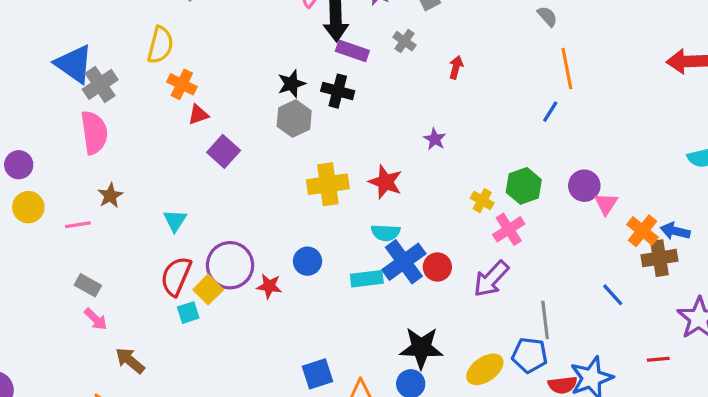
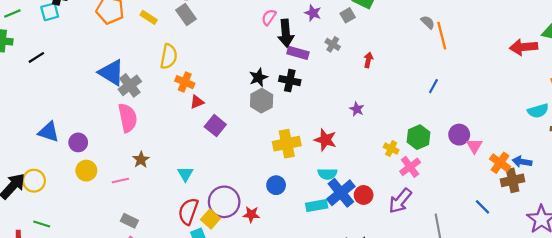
orange line: (567, 68) -> (442, 36), moved
blue circle: (308, 261) -> (276, 185), moved

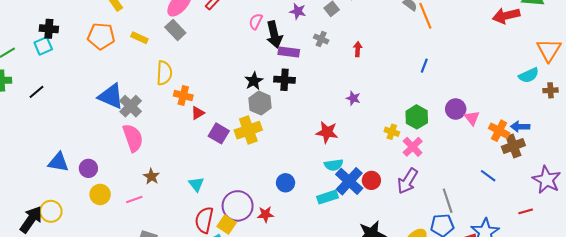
yellow cross: (287, 144) -> (248, 130), moved

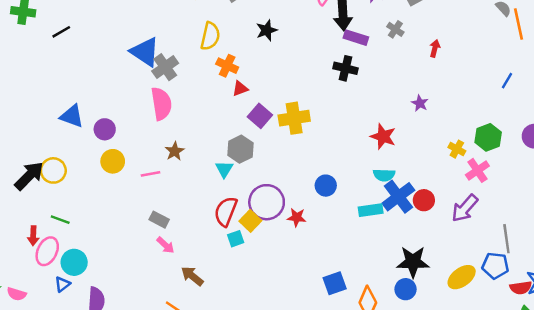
black star: (254, 81) -> (267, 30), moved
gray hexagon: (260, 103) -> (240, 149), moved

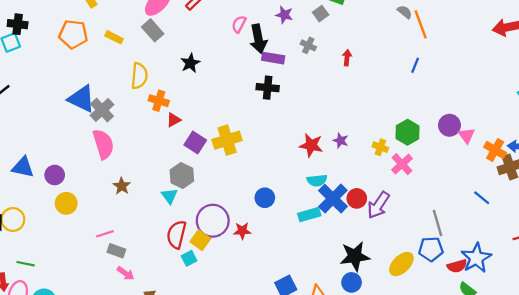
blue line: (507, 81) -> (415, 65), moved
purple star: (420, 103) -> (341, 141), moved
pink line: (151, 174) -> (105, 234), moved
purple arrow: (465, 208) -> (378, 205), moved

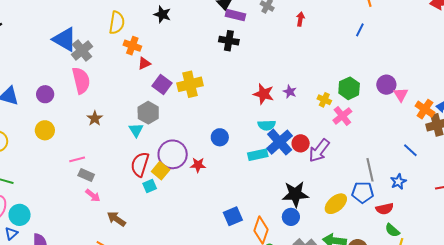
black star: (190, 63) -> (162, 14), turned -30
purple circle: (55, 175) -> (45, 94), moved
blue star: (476, 258) -> (398, 182), moved, size x0.6

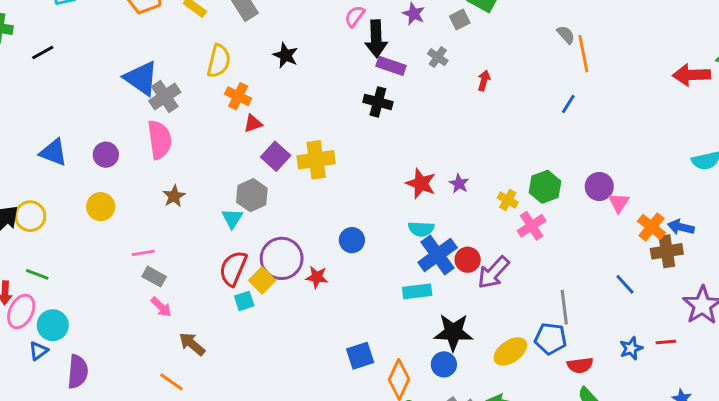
cyan rectangle: (258, 155) -> (417, 291), moved
blue star: (398, 182) -> (631, 348), moved

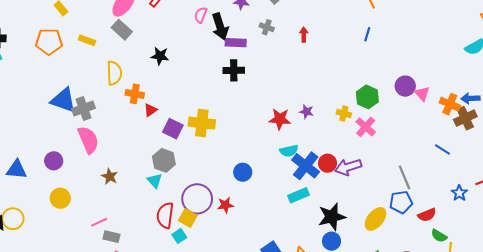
gray cross: (165, 96) -> (83, 108), turned 30
yellow cross: (316, 160) -> (202, 123), turned 30
purple arrow: (493, 273) -> (348, 167), turned 45

